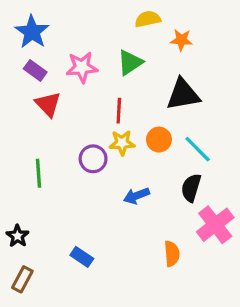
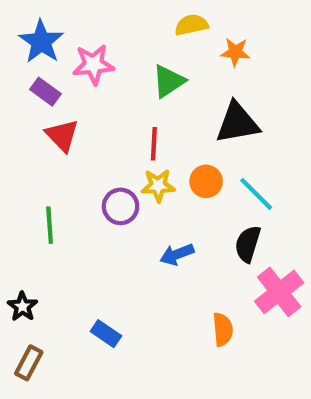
pink star: (82, 67) -> (93, 65), moved

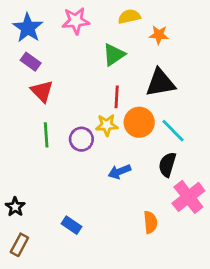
pink star: (93, 65) -> (76, 21), moved
red line: (154, 144) -> (117, 97), moved
orange circle: (206, 181) -> (139, 122), size x1.4
green line: (50, 225) -> (46, 135), moved

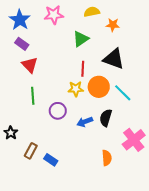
black triangle: (160, 83) -> (114, 59), turned 30
purple circle: (81, 139) -> (58, 111), moved
black semicircle: (167, 165) -> (106, 118), moved
black star: (15, 207) -> (11, 133), moved
brown rectangle: (19, 245) -> (31, 151), moved

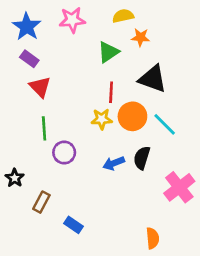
orange star: (113, 25) -> (141, 37), moved
purple circle: (58, 111) -> (64, 153), moved
orange semicircle: (107, 158) -> (153, 238), moved
blue rectangle: (51, 160) -> (74, 225), moved

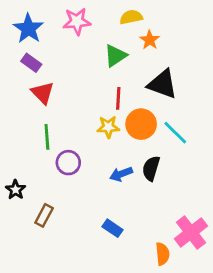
orange star: (141, 37) -> (150, 40), turned 30
pink cross: (179, 187) -> (191, 232), moved
blue rectangle: (74, 225) -> (113, 228), moved

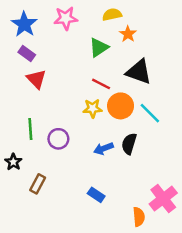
red line: (118, 98) -> (101, 84), turned -66
green line: (47, 137) -> (30, 129), moved

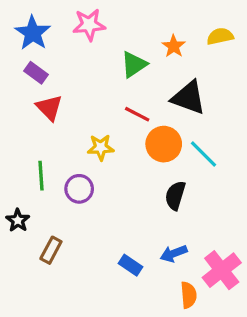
yellow semicircle: (112, 15) -> (220, 36), moved
yellow star: (93, 108) -> (101, 147), moved
blue arrow: (103, 149) -> (174, 254), moved

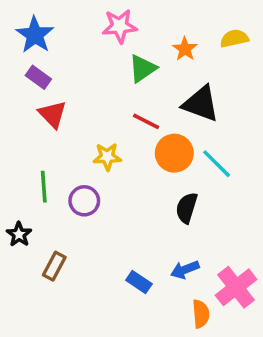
pink star: (89, 25) -> (120, 26), moved

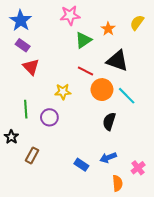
yellow semicircle: (234, 38) -> (137, 23), turned -42
pink cross: (236, 287) -> (138, 168), size x0.6

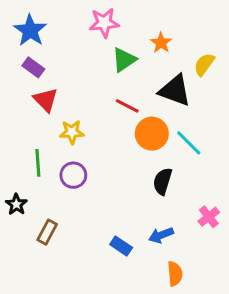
yellow semicircle: (137, 23) -> (204, 64), moved
yellow star: (63, 92) -> (72, 132), moved
pink cross: (138, 168) -> (209, 217), moved

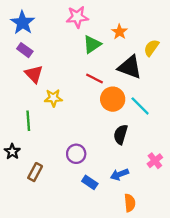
purple circle: (73, 175) -> (76, 154), moved

